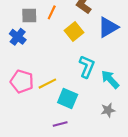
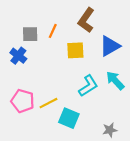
yellow square: (74, 31) -> (75, 50), turned 36
cyan L-shape: (87, 67) -> (88, 86), turned 35
cyan arrow: (110, 79) -> (115, 80), moved

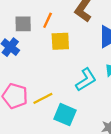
yellow square: (75, 50) -> (60, 41), moved

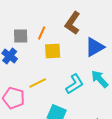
yellow line: (43, 98) -> (38, 83), moved

